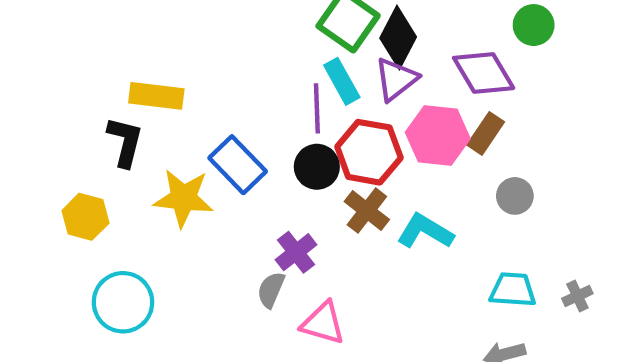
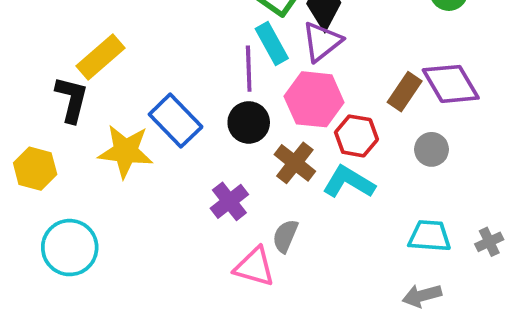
purple diamond: (484, 73) -> (451, 84), moved
yellow rectangle: (156, 96) -> (101, 57), turned -48
pink hexagon: (438, 135) -> (314, 99), moved
red hexagon: (369, 152) -> (356, 136), moved, size x0.7
gray semicircle: (271, 290) -> (285, 236), moved

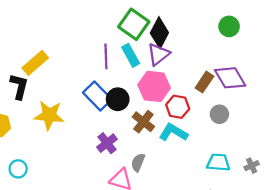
purple line: (249, 69) -> (106, 56), moved
blue rectangle: (176, 121) -> (97, 96), moved
cyan circle: (70, 248) -> (18, 169), size x0.6

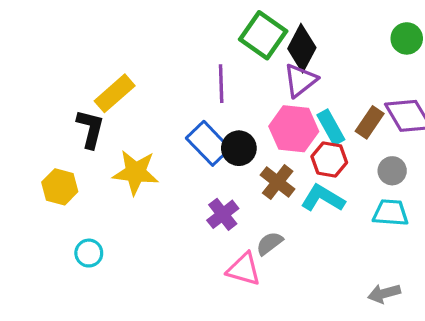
cyan rectangle: (131, 55) -> (331, 127), moved
gray semicircle: (138, 162) -> (270, 243), turned 30
cyan trapezoid: (218, 162) -> (391, 213), moved

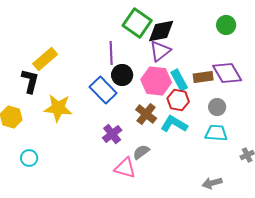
black diamond: (302, 48) -> (161, 31), turned 52
brown rectangle: (370, 122) -> (203, 77), turned 48
black circle: (239, 148) -> (122, 75), moved

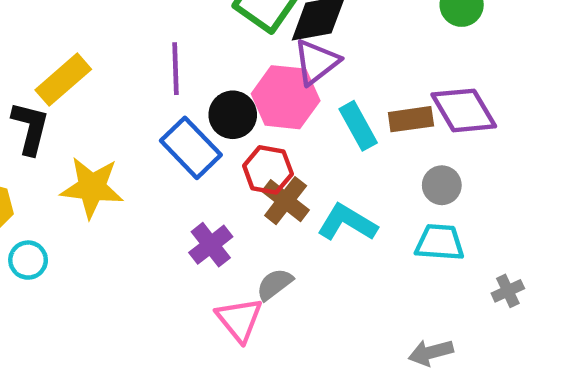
purple line: (111, 53) -> (175, 69), moved
pink hexagon: (156, 81) -> (286, 97), moved
red hexagon: (178, 100) -> (268, 170), moved
cyan circle: (29, 158) -> (28, 260), moved
pink triangle: (125, 168) -> (239, 319), turned 35

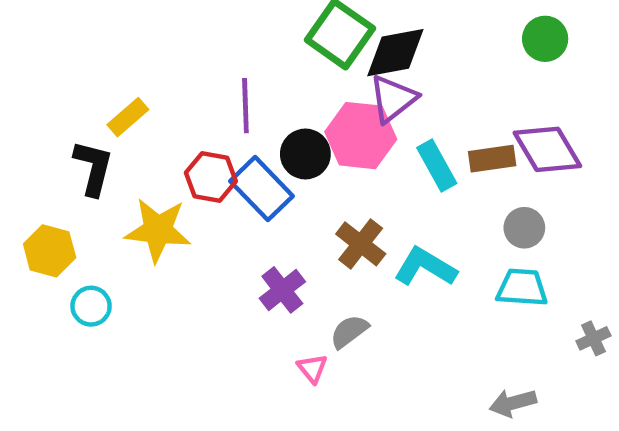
yellow rectangle: (63, 80) -> (128, 117), size x0.7
red hexagon: (268, 170) -> (211, 177), moved
pink triangle: (239, 319) -> (312, 368), size x0.6

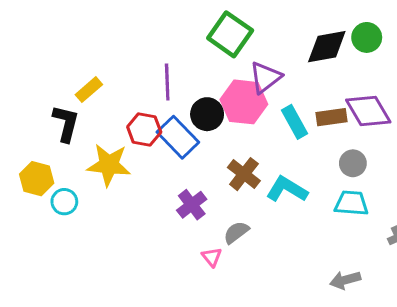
black diamond: (395, 53) -> (327, 47), moved
cyan circle: (91, 306) -> (64, 202), moved

